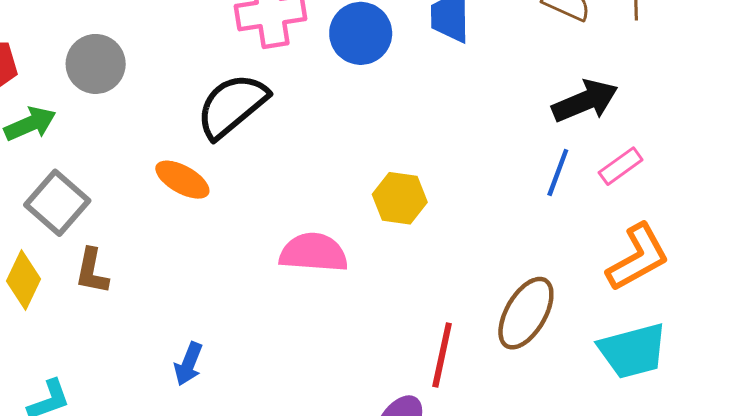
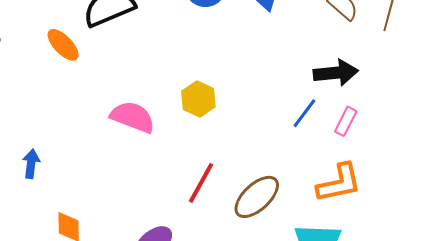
pink rectangle: (621, 166) -> (346, 121), turned -44
red line: (442, 355) -> (201, 183), moved
blue arrow: (188, 364) -> (31, 164), turned 148

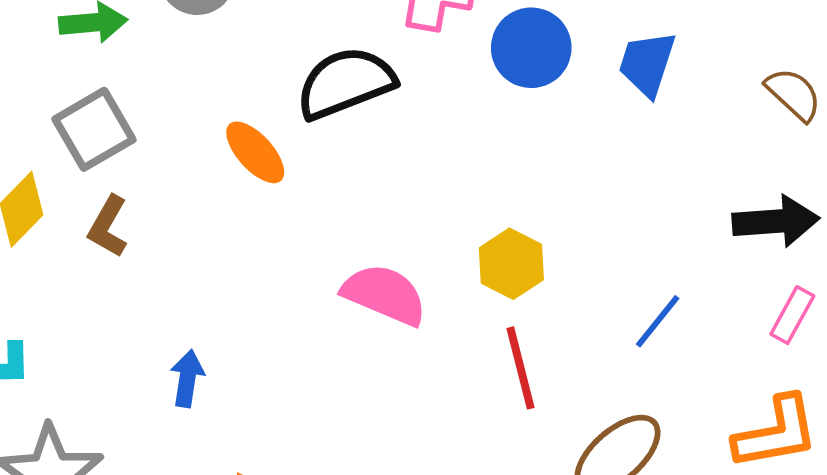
blue line: (304, 113) -> (658, 321), moved
red line: (201, 183) -> (520, 368), moved, turned -45

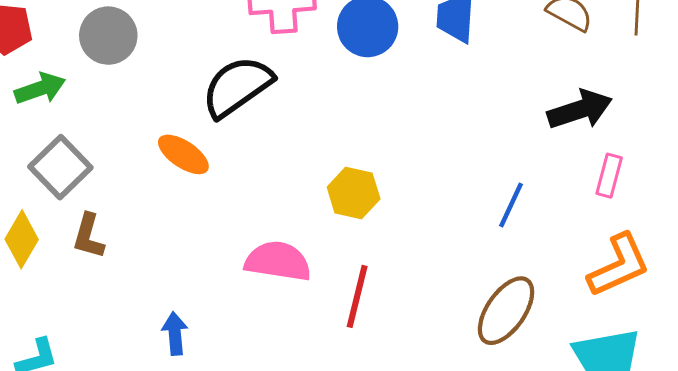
yellow hexagon: (511, 264) -> (354, 193), moved
pink semicircle: (384, 295) -> (278, 261), moved
red line: (520, 368) -> (357, 296), moved, turned 42

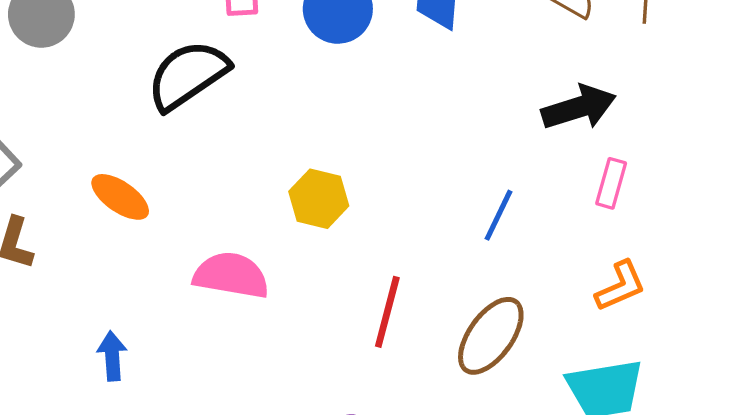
orange ellipse: (183, 154) -> (120, 197), moved
orange L-shape: (619, 265) -> (621, 286), size x0.7
red line: (357, 296) -> (387, 312), moved

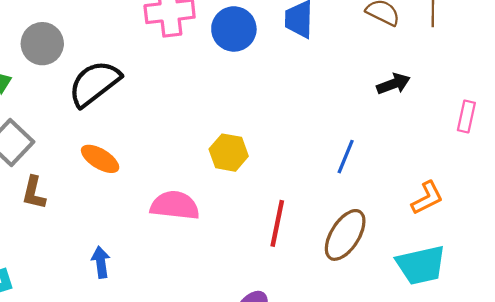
black semicircle: (188, 75) -> (94, 83), moved
black arrow: (579, 107) -> (393, 84), size x0.7
pink rectangle: (611, 183) -> (466, 117), moved

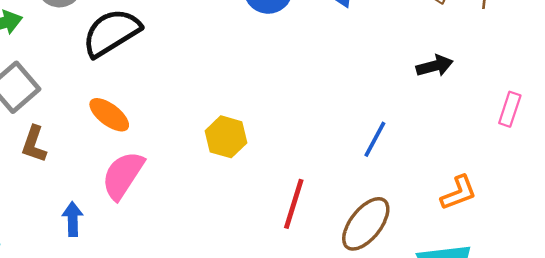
yellow hexagon: (229, 153) -> (226, 137), moved
pink semicircle: (175, 205) -> (123, 175), moved, turned -69
blue arrow: (101, 262) -> (73, 219), moved

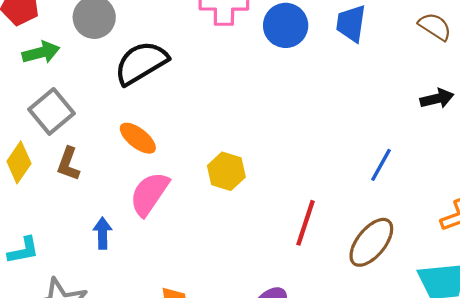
yellow hexagon: (226, 137) -> (226, 171), moved

